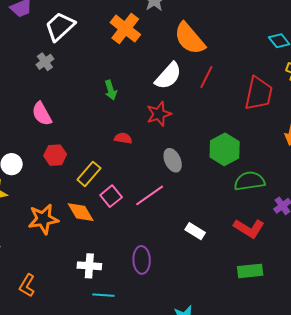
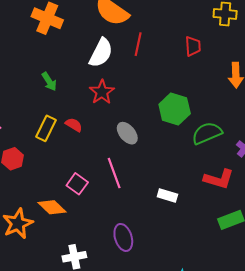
red trapezoid: (259, 93) -> (193, 46), size x0.6
red semicircle: (123, 138) -> (74, 125), turned 36
yellow rectangle: (89, 174) -> (46, 128), moved
pink line: (150, 195) -> (114, 173), turned -60

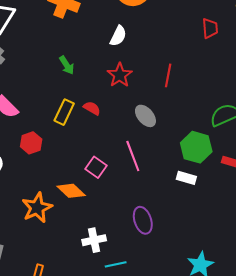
red line: (138, 44) -> (168, 75), moved
white semicircle: (101, 53) -> (118, 36), size x0.7
green hexagon: (175, 109) -> (196, 147), moved

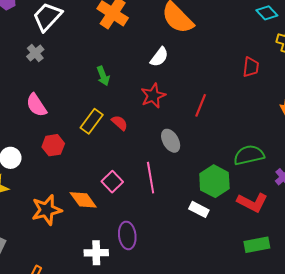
purple ellipse: (143, 220) -> (127, 235), moved

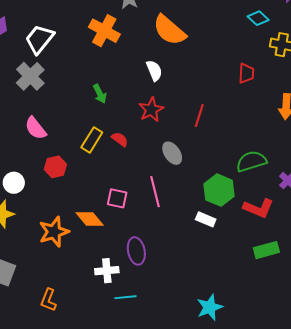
gray cross: (35, 53) -> (30, 76), size x1.6
white semicircle: (159, 57) -> (154, 71), turned -55
pink square: (112, 182) -> (117, 198), turned -30

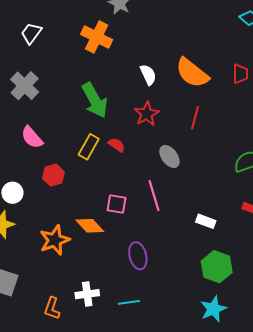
orange semicircle: (169, 30) -> (192, 73), moved
white trapezoid: (40, 39) -> (31, 33), moved, size x0.7
green arrow: (100, 94) -> (95, 100), size x1.8
green hexagon: (219, 190) -> (217, 267), moved
white cross: (107, 271) -> (87, 294), moved

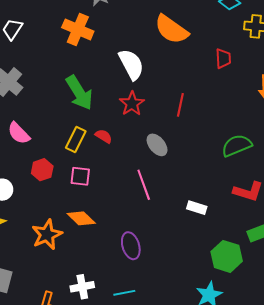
orange semicircle: (192, 73) -> (171, 29), moved
white semicircle: (148, 75) -> (131, 64), size x1.5
pink square: (116, 204) -> (80, 176), moved
green hexagon: (217, 267) -> (227, 256), moved

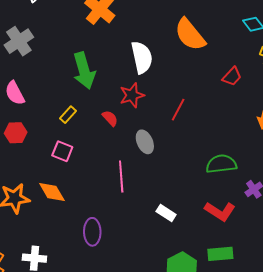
red trapezoid: (223, 58) -> (232, 77), turned 30
red semicircle: (104, 136) -> (110, 118), moved
yellow rectangle: (76, 139) -> (68, 115), size x0.7
red hexagon: (42, 170) -> (16, 133), moved

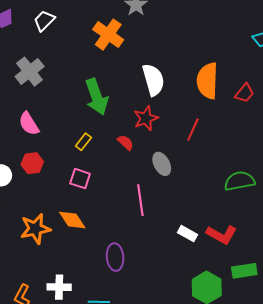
orange semicircle: (190, 35) -> (207, 81), moved, turned 45
red L-shape: (220, 211) -> (222, 235), moved

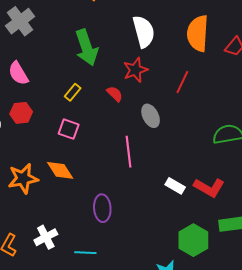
white cross: (59, 287) -> (46, 237), turned -30

